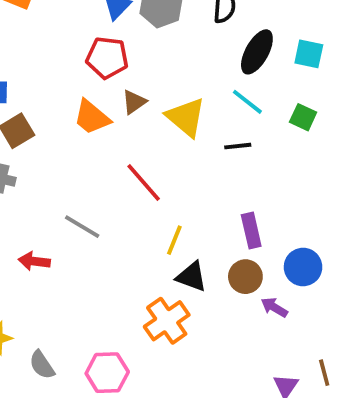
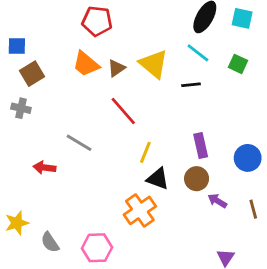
brown triangle: (134, 102) -> (116, 68), moved
blue circle: (303, 267) -> (248, 158), moved
brown line: (324, 373) -> (253, 209), moved

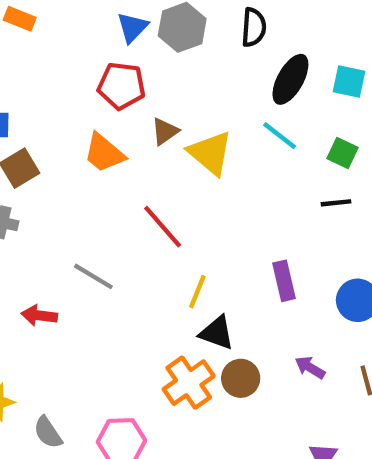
brown triangle: (116, 68) -> (165, 131), moved
black line: (191, 85) -> (336, 203), moved
brown circle: (197, 179) -> (241, 378), moved

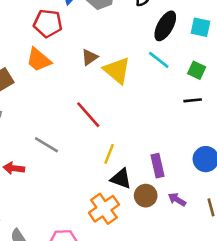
red pentagon: (122, 86) -> (48, 23), moved
orange trapezoid: (104, 153) -> (39, 60), moved
purple rectangle: (284, 281) -> (157, 166), moved
brown circle: (241, 378) -> (146, 196), moved

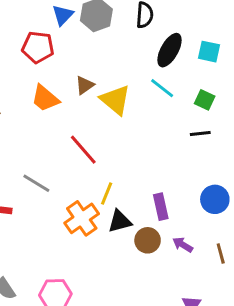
orange trapezoid: (39, 60) -> (45, 98), moved
black triangle: (121, 179) -> (120, 221), turned -35
orange cross: (104, 209) -> (82, 218), moved

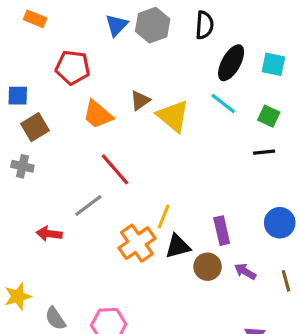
red pentagon: (38, 47) -> (73, 67), moved
red line: (83, 150) -> (115, 169), moved
gray line: (36, 183) -> (88, 205), turned -68

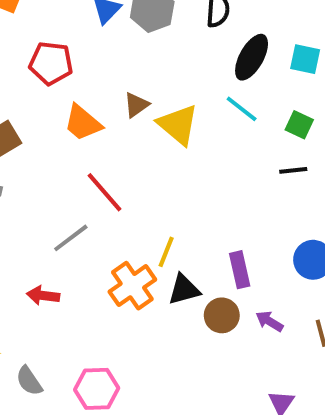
red arrow: (49, 234) -> (43, 296), moved

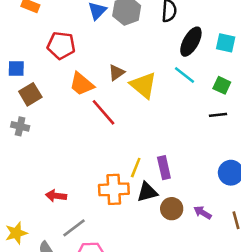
red line: (105, 192) -> (104, 112), moved
gray line: (71, 238) -> (74, 228), moved
purple rectangle: (240, 270) -> (164, 168), moved
orange cross: (132, 286) -> (114, 189), turned 32

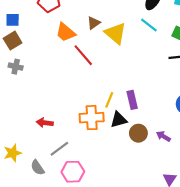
brown square: (30, 94) -> (13, 41), moved

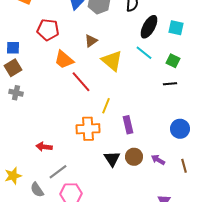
brown triangle: (94, 23) -> (91, 41), moved
yellow line: (109, 100) -> (106, 106), moved
orange cross: (92, 118) -> (88, 129), moved
black triangle: (119, 120) -> (112, 159), moved, turned -48

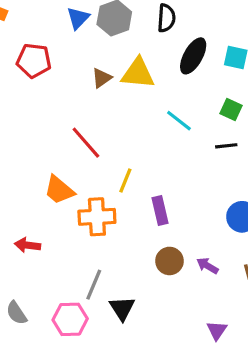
cyan line: (144, 53) -> (179, 121), moved
orange trapezoid: (64, 60) -> (59, 190), moved
yellow triangle: (112, 61) -> (138, 73), moved, turned -35
black triangle: (112, 159) -> (122, 308), moved
gray line: (58, 172) -> (94, 285), moved, turned -30

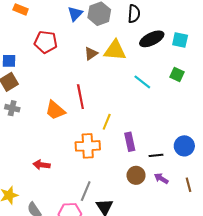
black ellipse: (193, 56) -> (152, 39), turned 35
red line: (86, 143) -> (80, 97), turned 30
black line: (226, 146) -> (156, 155), moved
orange trapezoid: (59, 190) -> (55, 110), moved

